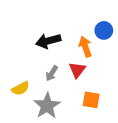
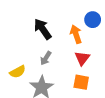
black arrow: (48, 41) -> (43, 29), turned 70
red triangle: (77, 70) -> (82, 58), moved

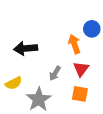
black arrow: (43, 29) -> (26, 48), moved, turned -60
gray arrow: (46, 58) -> (55, 73), moved

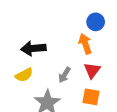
blue circle: (92, 29) -> (96, 22), moved
yellow semicircle: (14, 83) -> (24, 75), moved

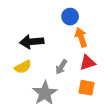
blue circle: (96, 22) -> (70, 17), moved
red triangle: (92, 70) -> (88, 63), turned 35

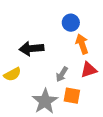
yellow semicircle: (23, 67) -> (12, 74), moved
orange square: (86, 88) -> (72, 96), moved

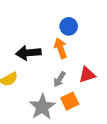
orange arrow: (82, 44) -> (61, 48), moved
orange square: (72, 96) -> (70, 101), turned -36

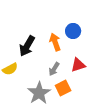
blue circle: (69, 26) -> (73, 31), moved
black arrow: (28, 53) -> (27, 46), turned -55

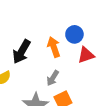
red triangle: (78, 65) -> (86, 55), moved

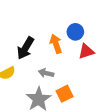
gray arrow: (53, 78) -> (46, 73), moved, turned 72

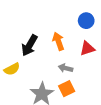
blue circle: (75, 32) -> (86, 21), moved
gray arrow: (46, 73) -> (66, 68), moved

